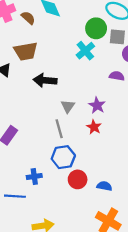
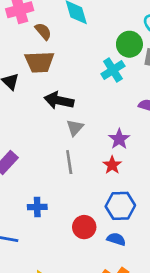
brown semicircle: (28, 18) -> (43, 31), moved
gray triangle: (68, 106) -> (75, 128), moved
blue hexagon: (63, 157) -> (120, 206), moved
blue cross: (34, 176) -> (37, 207), moved

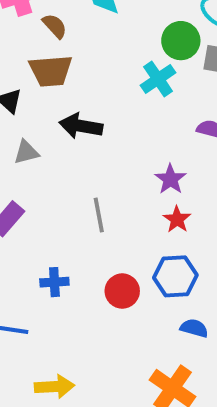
gray triangle: (75, 128) -> (26, 152), moved, turned 36
red star: (112, 165) -> (177, 219), moved
red circle: (84, 227) -> (122, 291), moved
blue semicircle: (116, 239) -> (194, 328), moved

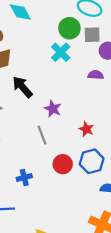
black arrow: (81, 126) -> (22, 87), turned 50
purple star: (170, 179) -> (53, 109), moved
red circle: (122, 291) -> (63, 164), moved

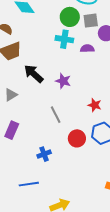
cyan cross: (61, 52) -> (64, 39), turned -30
purple semicircle: (96, 75) -> (87, 49), moved
purple star: (53, 109) -> (63, 81), moved

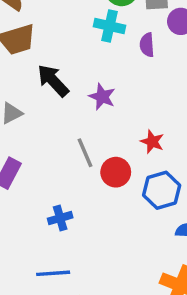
purple semicircle: (87, 49) -> (147, 45), turned -96
red circle: (77, 138) -> (116, 172), moved
blue line: (29, 184) -> (53, 273), moved

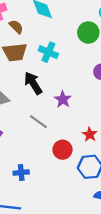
cyan cross: (110, 26) -> (48, 52), moved
gray line: (85, 153) -> (38, 122), moved, turned -42

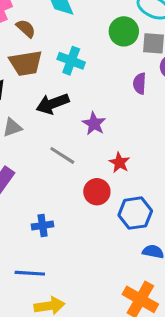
black arrow: (33, 83) -> (53, 104), turned -75
red star: (90, 134) -> (119, 163), moved

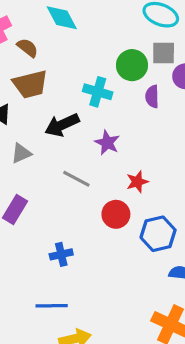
green circle: (124, 31) -> (132, 65), moved
cyan cross: (71, 61) -> (98, 92), moved
red star: (119, 163) -> (137, 182), turned 30

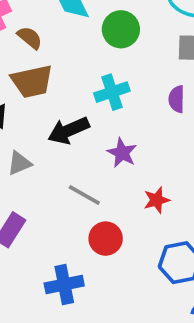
green circle: (132, 65) -> (121, 29), moved
cyan cross: (98, 92) -> (112, 92), turned -36
red circle: (116, 214) -> (106, 239), moved
blue cross: (61, 254) -> (64, 285), size x1.4

